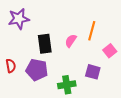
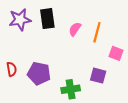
pink semicircle: (71, 41) -> (75, 29), moved
black rectangle: (45, 44) -> (47, 19), moved
pink square: (110, 51) -> (116, 53), turned -32

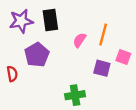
pink semicircle: (75, 29) -> (80, 40), moved
purple pentagon: (39, 73) -> (37, 55), moved, turned 30
purple square: (98, 76) -> (102, 68), moved

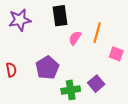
black rectangle: (50, 20) -> (60, 16), moved
purple pentagon: (37, 55) -> (47, 68), moved
purple square: (102, 68) -> (96, 84), moved, turned 35

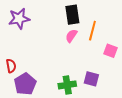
black rectangle: (60, 16) -> (72, 15), moved
purple pentagon: (47, 68) -> (25, 84), moved
purple square: (96, 84) -> (91, 79), turned -35

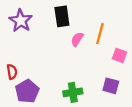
black rectangle: (72, 15) -> (62, 16), moved
purple star: (19, 19) -> (21, 21), turned -30
purple square: (91, 79) -> (111, 86), moved

